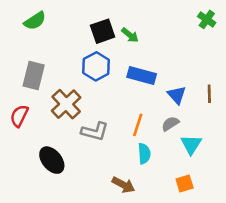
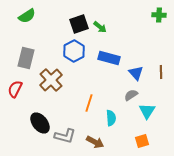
green cross: (207, 19) -> (159, 15), turned -32
orange line: (138, 125) -> (89, 103), moved
gray L-shape: (95, 131) -> (65, 136), moved

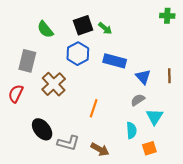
green semicircle: (27, 16) -> (45, 29), moved, turned 84
cyan semicircle: (111, 118) -> (131, 130), moved

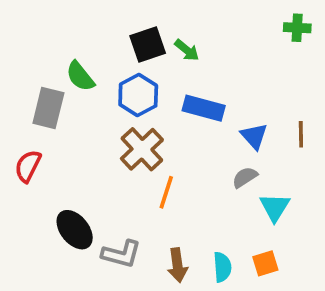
green semicircle: (45, 29) -> (80, 76), moved
brown cross: (54, 84) -> (142, 149), moved
cyan semicircle: (131, 130) -> (222, 267), moved
brown arrow: (100, 149) -> (177, 265), turned 54

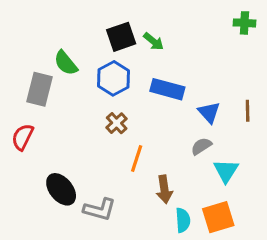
brown cross: (142, 149) -> (117, 123), size x0.6
orange square: (265, 263) -> (218, 217), size x1.5
brown arrow: (177, 265) -> (164, 189), moved

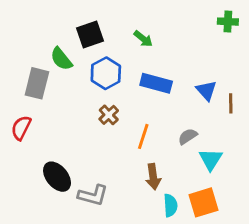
black square: (121, 37) -> (90, 34), moved
blue triangle: (209, 112) -> (206, 90), moved
orange line: (137, 159) -> (143, 136), moved

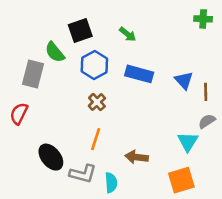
orange line: (143, 136) -> (96, 139), moved
gray semicircle: (188, 136) -> (207, 121), moved
brown arrow: (153, 177) -> (137, 157), turned 105
cyan semicircle: (170, 205) -> (111, 183), moved

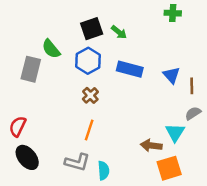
green cross: (203, 19) -> (173, 13), moved
black square: (80, 30) -> (92, 29), moved
red semicircle: (19, 114) -> (18, 126), moved
black ellipse: (51, 157) -> (27, 157), moved
brown arrow: (137, 157) -> (151, 145), moved

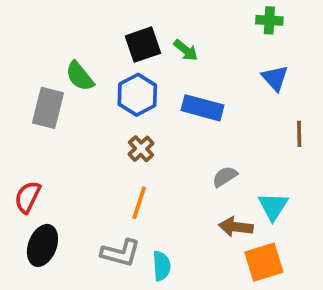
blue triangle: (172, 75) -> (275, 78), moved
gray semicircle: (193, 113) -> (225, 177), moved
black ellipse: (27, 157) -> (42, 245), turned 60

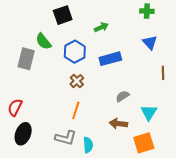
black square: (143, 45) -> (63, 15), moved
green arrow: (186, 50) -> (101, 27), turned -64
blue rectangle: (202, 108) -> (110, 59), turned -30
brown arrow: (236, 227) -> (118, 124), moved

